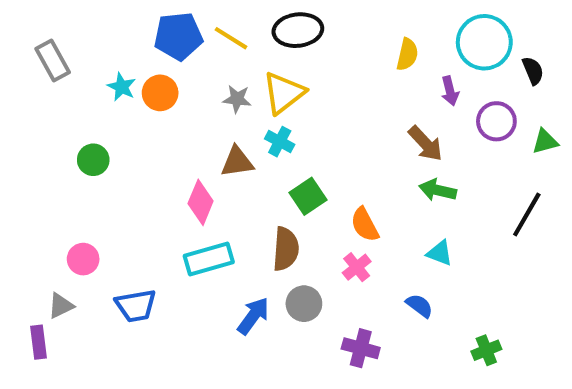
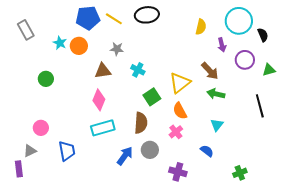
yellow triangle: (284, 93) -> (180, 83), moved
brown triangle: (237, 162) -> (103, 71), moved
black line: (527, 214) -> (260, 106), turned -45
cyan triangle: (440, 253) -> (217, 125), turned 48
blue trapezoid: (136, 306) -> (67, 151), turned -90

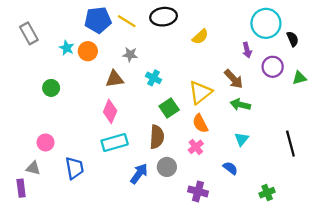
yellow semicircle: (201, 27) -> (200, 37), moved, turned 35
black line: (260, 106) -> (290, 144), moved
gray triangle: (30, 151) -> (33, 168), turned 40

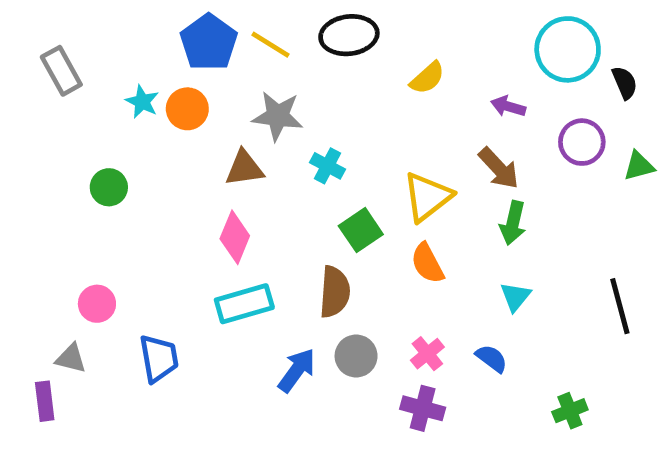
blue pentagon: (98, 20) -> (209, 42), turned -30
purple arrow: (247, 50) -> (508, 106), moved, turned 120
gray star: (130, 55) -> (278, 116), size x1.5
green arrow: (240, 105) -> (513, 223), turned -90
pink cross: (196, 147) -> (427, 354), moved

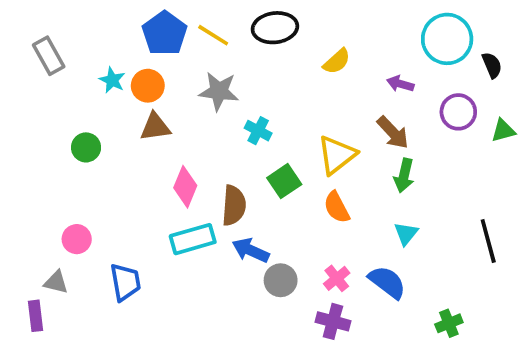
brown triangle: (244, 168) -> (155, 127), moved
brown semicircle: (335, 292) -> (234, 205), moved
blue semicircle: (492, 358) -> (387, 282), size x1.5
blue arrow: (297, 370) -> (251, 250), moved, turned -102

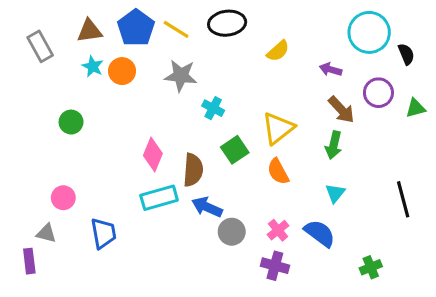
brown triangle: (155, 127) -> (90, 31), moved
brown arrow: (393, 132) -> (341, 110), moved

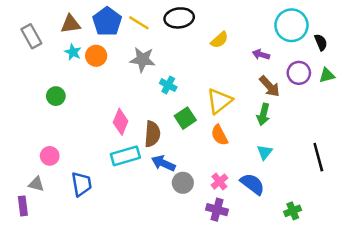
green triangle: (416, 108) -> (327, 75), moved

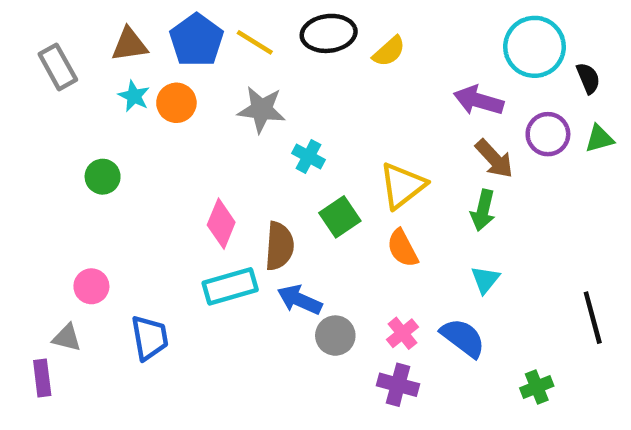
yellow semicircle: (219, 40) -> (389, 51), moved
purple arrow: (261, 55) -> (479, 101), size x1.5
black line: (318, 157) -> (593, 318), moved

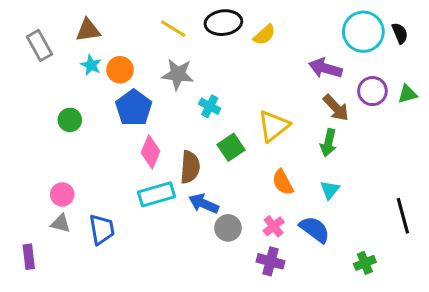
blue pentagon: (197, 40) -> (134, 108), moved
black semicircle: (588, 78) -> (400, 33), moved
orange semicircle: (402, 248) -> (283, 182), moved
gray triangle: (67, 338) -> (61, 223), moved

